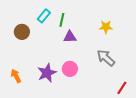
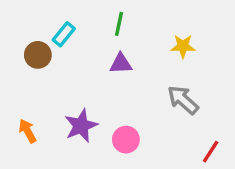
cyan rectangle: (44, 16) -> (64, 34), moved
green line: (62, 20) -> (119, 24), moved
pink circle: (70, 69) -> (126, 140), moved

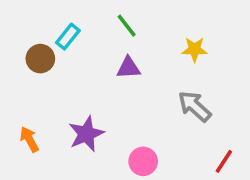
green line: (119, 24) -> (127, 26), turned -50
pink circle: (126, 140) -> (143, 161), moved

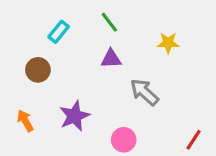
brown circle: (40, 59) -> (38, 70), moved
gray arrow: (195, 106) -> (144, 92), moved

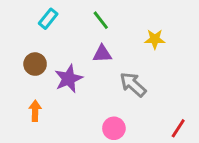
cyan rectangle: (59, 32) -> (48, 19), moved
purple star: (74, 116) -> (69, 79), moved
orange arrow: (25, 121) -> (35, 111), moved, turned 30

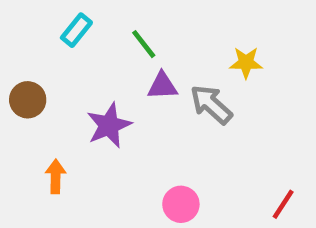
green line: (101, 20) -> (144, 44), moved
brown circle: (35, 64) -> (28, 100), moved
gray arrow: (133, 84) -> (211, 104), moved

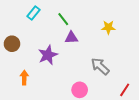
gray arrow: (211, 104) -> (100, 66), moved

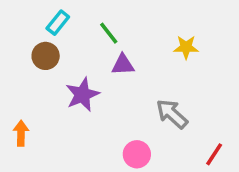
brown circle: (12, 44) -> (46, 56), moved
orange arrow: (24, 78) -> (21, 133), moved

